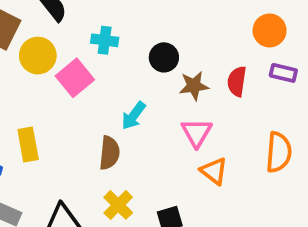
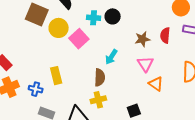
black circle: (164, 57) -> (113, 16), moved
yellow cross: (118, 205) -> (98, 100), moved, turned 35

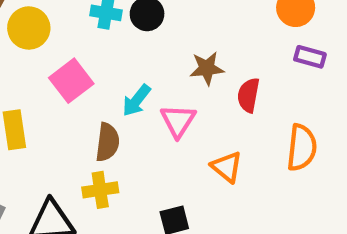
red semicircle: (165, 35) -> (248, 95), moved
pink square: (79, 39) -> (71, 81), moved
pink triangle: (145, 64) -> (178, 121), moved

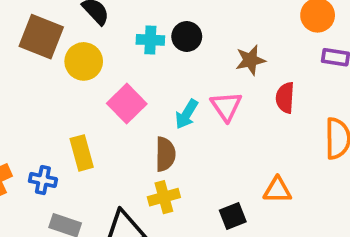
brown star: (207, 68) -> (250, 60), moved
pink triangle: (178, 121) -> (226, 106), moved
orange triangle: (227, 167) -> (277, 190), moved, turned -32

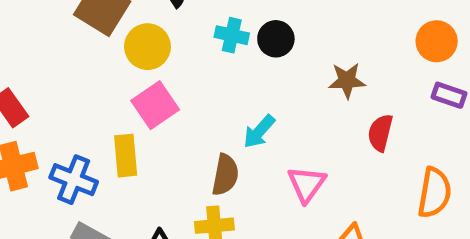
pink square: (127, 104) -> (155, 105), moved
pink triangle: (226, 106) -> (307, 184), moved
blue cross: (43, 180) -> (74, 180), size x1.4

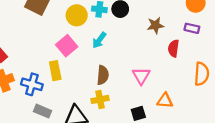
yellow circle: (147, 47) -> (77, 15), moved
purple rectangle: (449, 95) -> (192, 28), moved
cyan arrow: (259, 132) -> (99, 40), moved

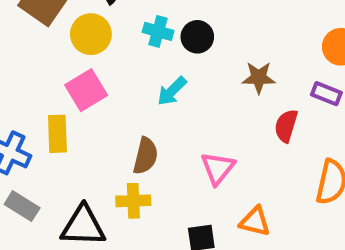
yellow circle: (77, 15) -> (91, 34), moved
cyan arrow: (99, 40) -> (172, 91), moved

